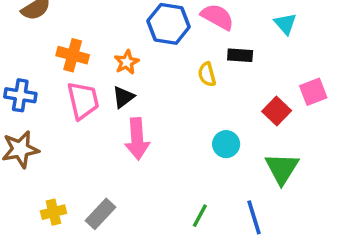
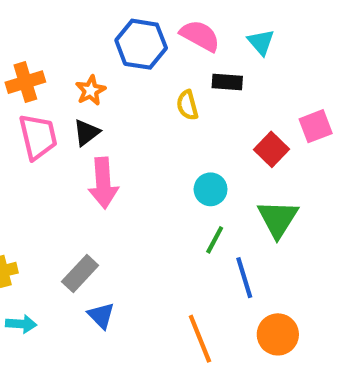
cyan triangle: (285, 24) -> (261, 42), moved
orange cross: (73, 55) -> (25, 82), turned -32
gray rectangle: (101, 214) -> (80, 273), moved
green line: (200, 216) -> (215, 240), moved

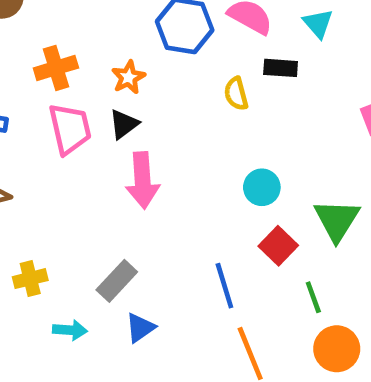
red square: (272, 149) -> (278, 246), moved
green line: (215, 240) -> (313, 297), moved, turned -48
blue line: (244, 278) -> (224, 286), moved
blue triangle: (101, 316) -> (140, 328), turned 40
cyan arrow: (21, 324) -> (70, 330), moved

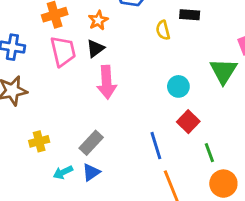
green triangle: (337, 220) -> (223, 71), moved
blue triangle: (140, 328) -> (91, 172), moved
cyan arrow: (70, 330) -> (63, 172), turned 150

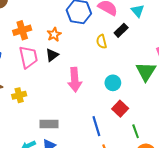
black rectangle: (190, 15) -> (121, 30), turned -48
pink arrow: (107, 82) -> (75, 80), moved
yellow cross: (39, 141) -> (19, 95), moved
gray rectangle: (91, 143) -> (49, 124), turned 48

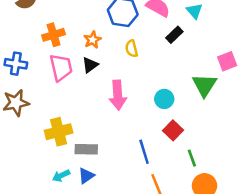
yellow semicircle: (102, 42) -> (132, 49), moved
yellow cross: (19, 95) -> (59, 132), moved, size x1.5

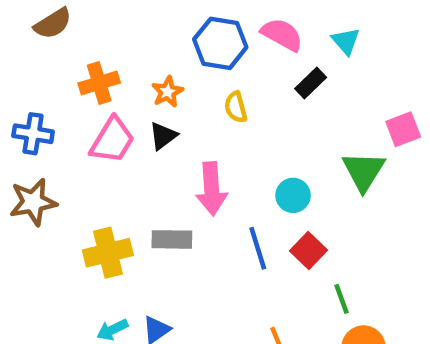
pink trapezoid: (61, 68) -> (112, 140), turned 44
gray rectangle: (86, 149) -> (172, 239), moved
blue line: (144, 152) -> (258, 248), moved

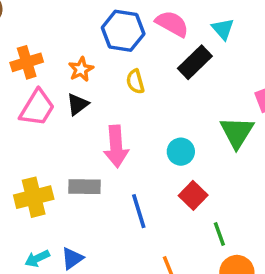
black rectangle: (311, 83) -> (195, 62), size x1.4
blue line: (258, 248) -> (139, 211), moved

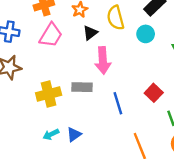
yellow semicircle: (135, 82) -> (116, 18), size x1.5
black triangle: (77, 104) -> (90, 33), moved
cyan circle: (181, 152) -> (146, 34), moved

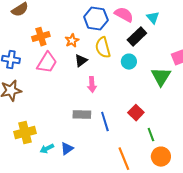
pink arrow: (103, 61) -> (92, 85), size x0.7
gray rectangle: (82, 87) -> (82, 115), moved
yellow cross: (49, 94) -> (25, 133), moved

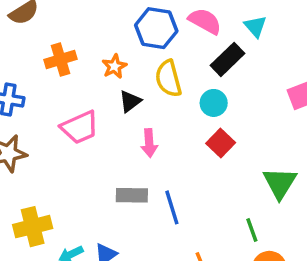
pink trapezoid: (47, 63) -> (80, 127), moved, turned 35
green triangle: (161, 77) -> (280, 183), moved
red square: (136, 113) -> (221, 143), moved

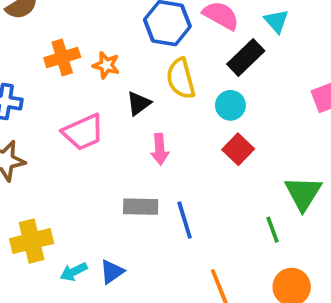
orange star: (114, 66) -> (106, 65), moved, turned -30
green line: (252, 230) -> (273, 230), moved

